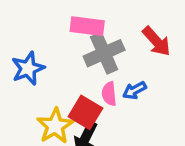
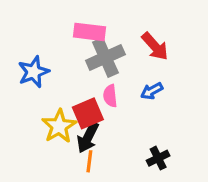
blue arrow: (134, 90) -> (152, 91), moved
red square: (85, 112) -> (88, 113), turned 36

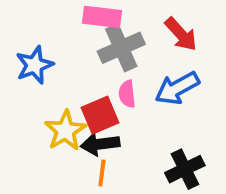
blue arrow: (152, 91) -> (177, 88), size x1.6
black arrow: (88, 137) -> (100, 144), turned 56
black cross: (158, 158) -> (185, 169), size x1.4

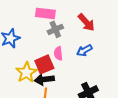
gray cross: (121, 48) -> (55, 29), size x0.7
blue arrow: (177, 88) -> (84, 50), size x0.7

